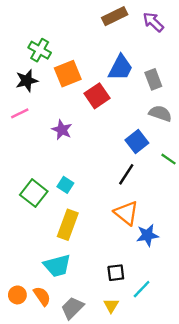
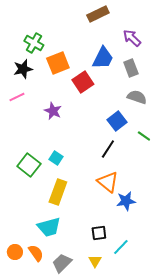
purple arrow: (153, 22) -> (132, 38), moved

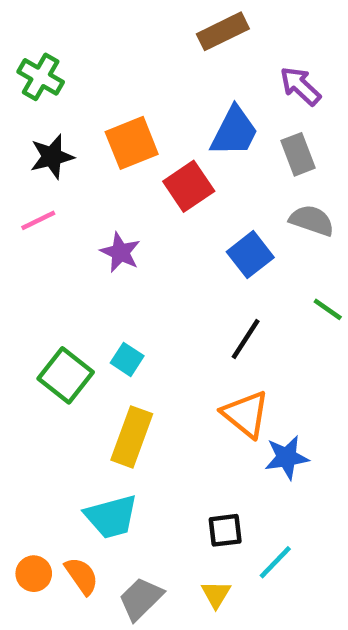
green cross: (34, 43) -> (41, 77), moved
blue square: (117, 121) -> (250, 255), moved

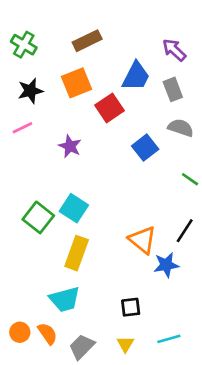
brown rectangle: (223, 31) -> (87, 41), moved
black line: (246, 339) -> (185, 231), moved
cyan square: (127, 359) -> (74, 208), size x1.5
cyan line: (275, 562) -> (169, 339), moved, turned 30

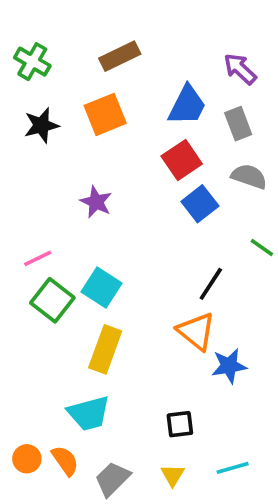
red square: (109, 108) -> (182, 160), moved
pink line: (22, 128) -> (38, 258), moved
black line: (185, 231) -> (211, 284), moved

